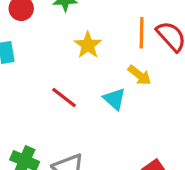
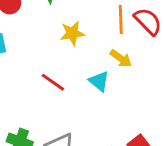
yellow star: (88, 45) -> (72, 33), turned 30

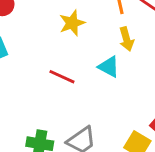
yellow arrow: (121, 58) -> (126, 39), turned 50

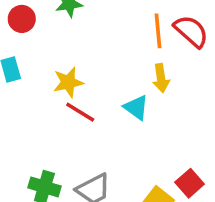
yellow star: (72, 23) -> (68, 82), moved

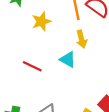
yellow star: (68, 82) -> (41, 21), moved

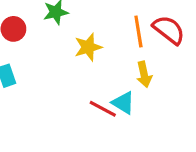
red line: (32, 66) -> (103, 109), moved

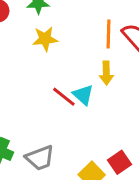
yellow star: (88, 47) -> (45, 39), moved

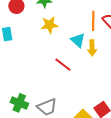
cyan triangle: (83, 95) -> (78, 40), moved

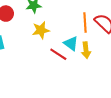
red line: (63, 65) -> (58, 54), moved

